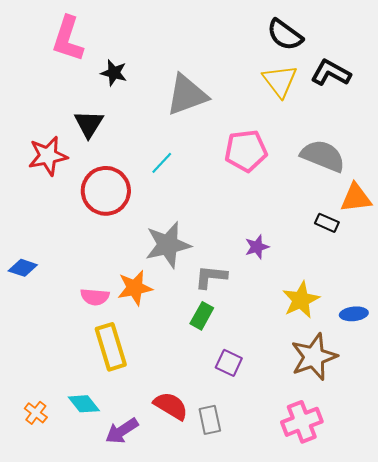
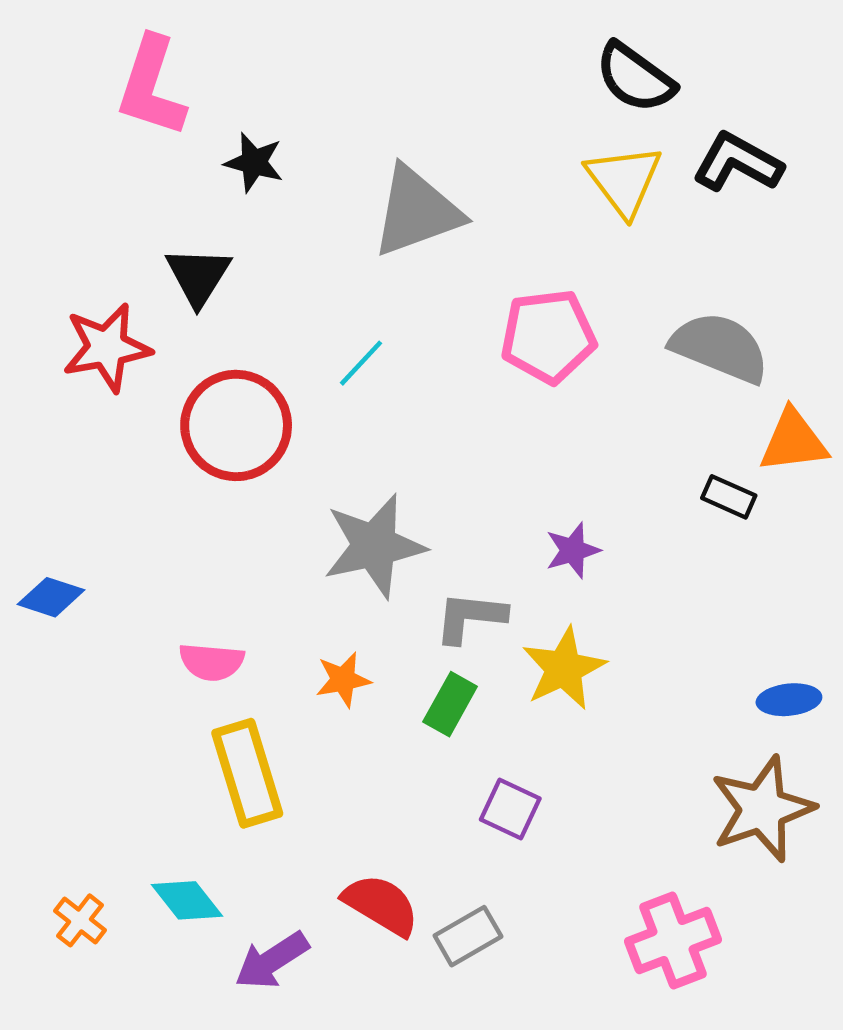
orange star: (135, 288) -> (343, 680), moved, size x0.7
yellow star: (301, 300) -> (564, 668), moved
brown star: (314, 357) -> (762, 809), moved
gray rectangle: (210, 420) -> (468, 936), turned 72

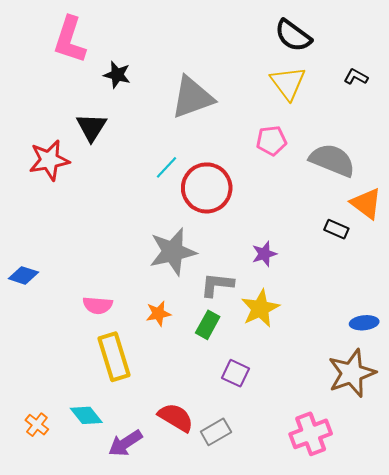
black L-shape: (738, 162) -> (356, 77), moved, size x0.6
pink pentagon: (548, 336) -> (272, 141), moved, size x0.7
red circle: (236, 425) -> (207, 188), moved
orange triangle: (793, 441) -> (366, 203), turned 44

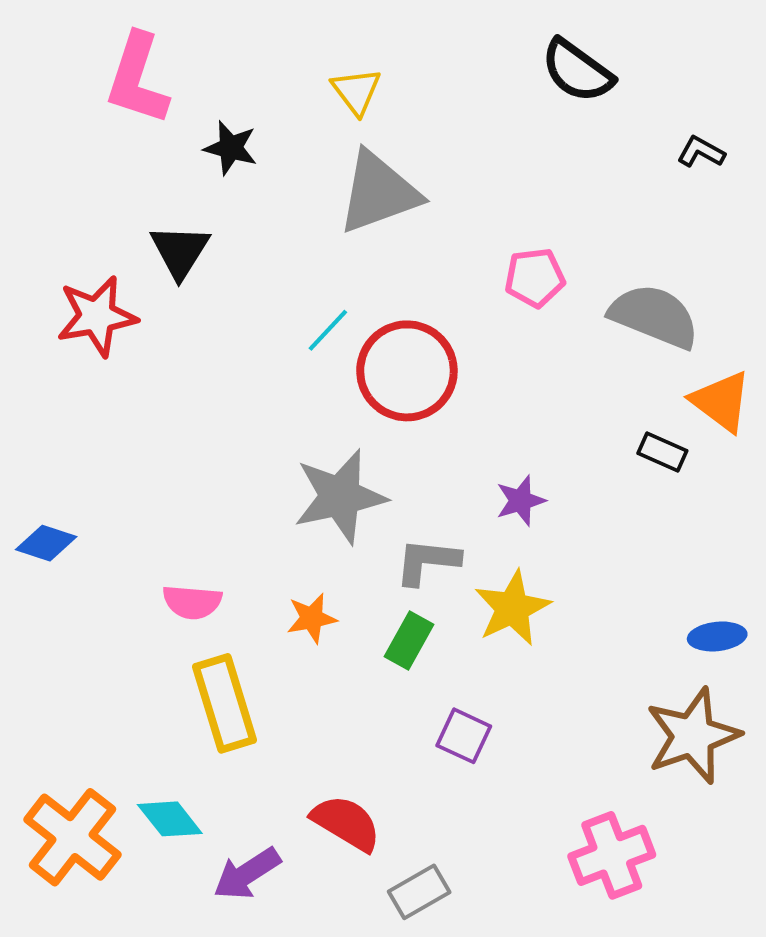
yellow triangle: (288, 83) -> (356, 91), moved, size x0.7
orange cross: (37, 425) -> (72, 837), size x2.0
gray rectangle: (216, 432) -> (419, 892), moved

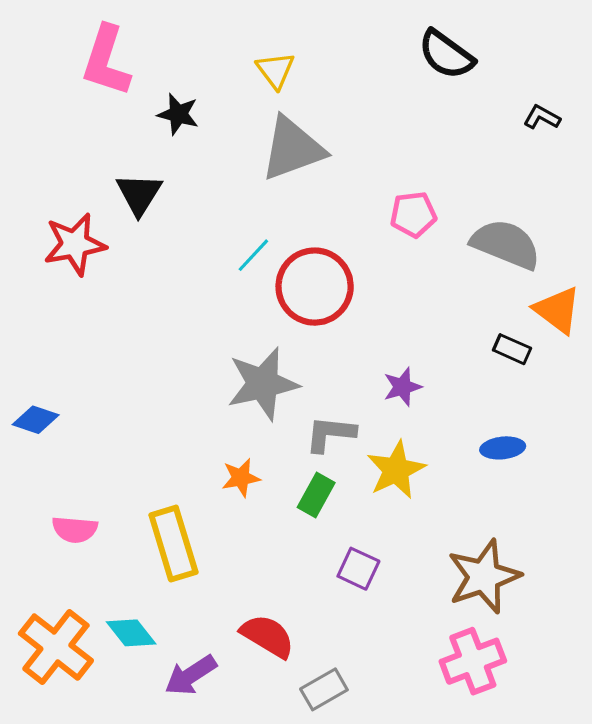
pink semicircle: (192, 602) -> (75, 529), moved
blue ellipse: (717, 636) -> (503, 448), moved
brown star: (693, 736) -> (484, 576), moved

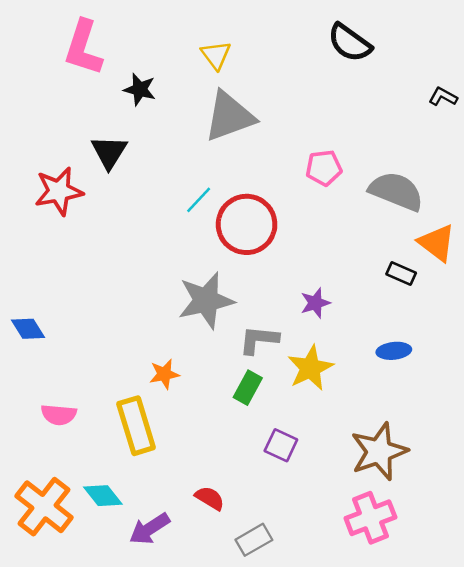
black L-shape: (542, 117) -> (443, 97), moved
blue diamond: (36, 420) -> (28, 329), turned 40
orange star: (241, 478) -> (164, 374), moved
red semicircle: (268, 636) -> (210, 498), size x0.7

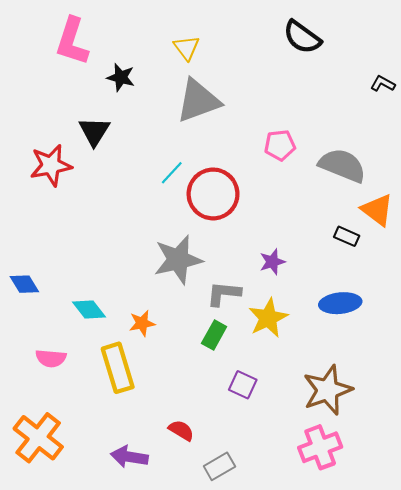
blue ellipse: (394, 351) -> (340, 303), size x1.4
cyan diamond: (103, 496) -> (89, 309), moved
purple arrow: (150, 529) -> (129, 457), turned 42

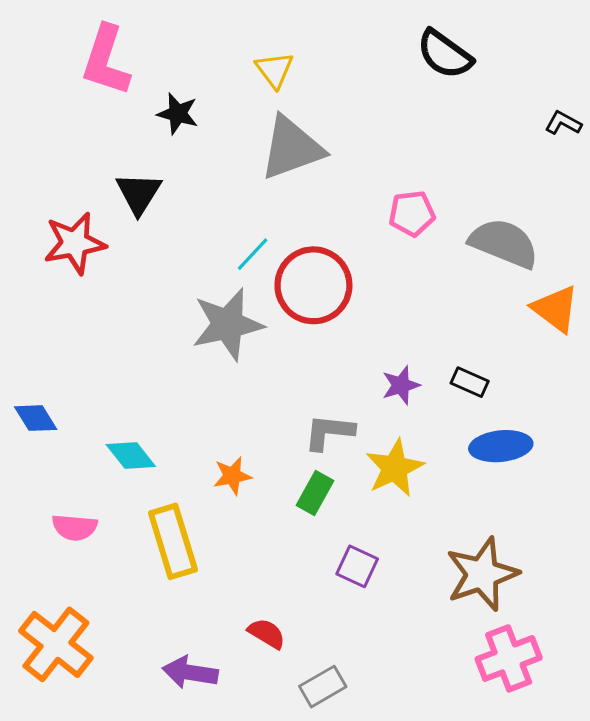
black rectangle: (347, 236) -> (470, 382), moved
gray star: (178, 260) -> (228, 324), moved
orange star: (142, 323) -> (232, 476), moved
pink cross: (320, 447) -> (509, 658), moved

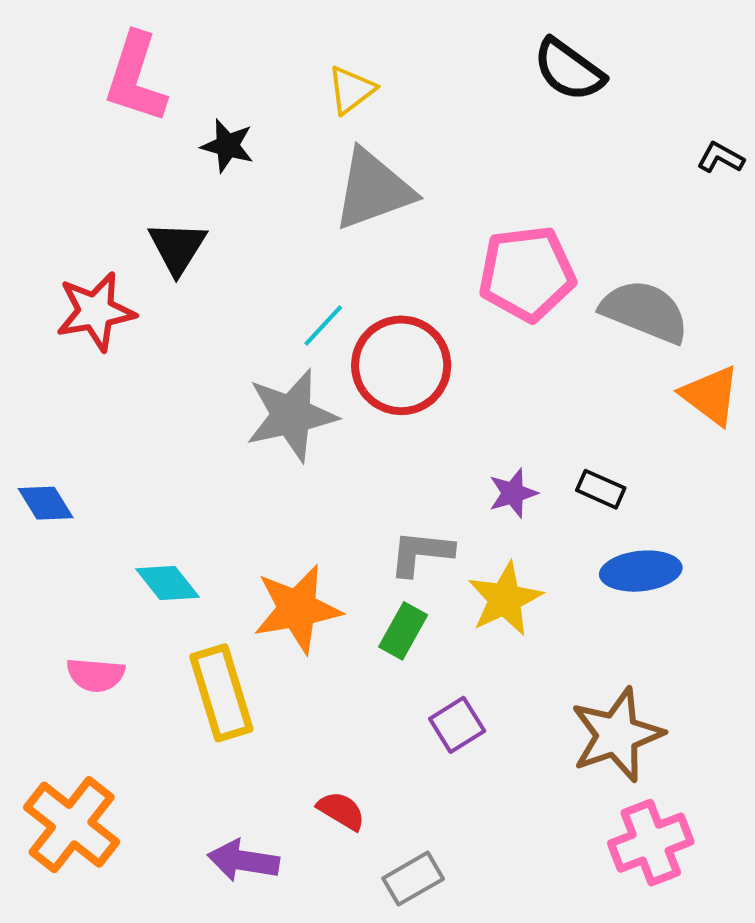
yellow triangle: (274, 70) -> (351, 90), turned 30
pink pentagon: (412, 214) -> (527, 273), size x1.6
blue diamond: (36, 418) -> (46, 503), moved
orange star: (232, 476) -> (297, 609), size x1.8
purple square: (357, 566) -> (457, 725), turned 33

